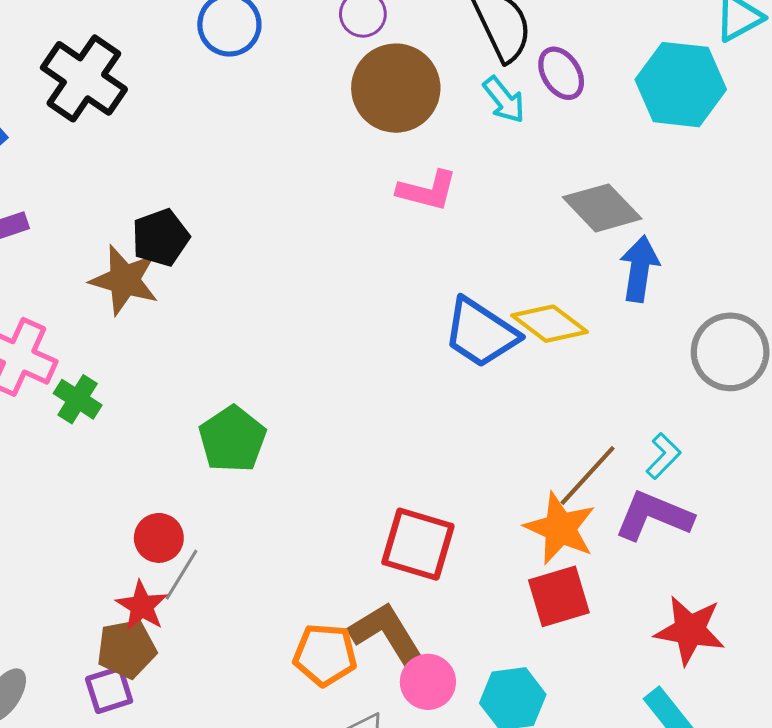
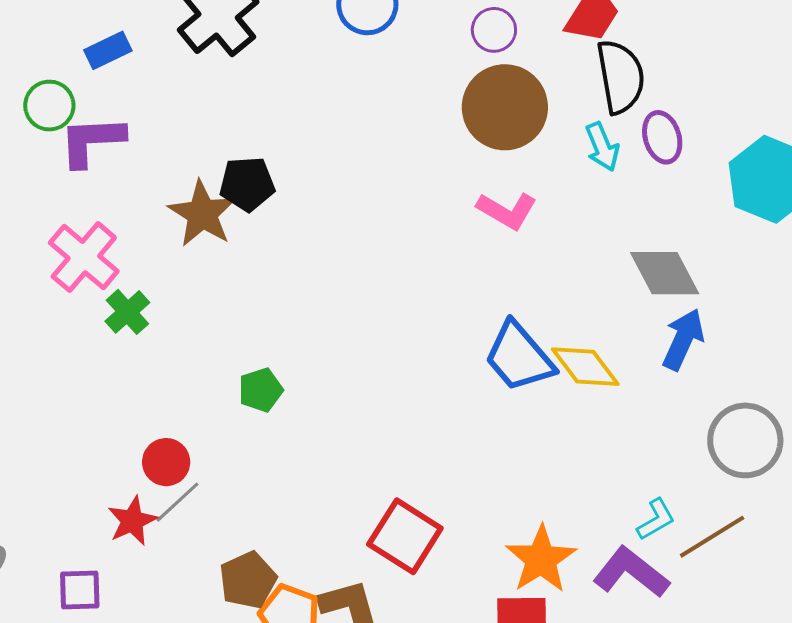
green pentagon: (232, 439) -> (261, 390), size x0.7
brown line: (588, 475) -> (712, 537), moved
brown pentagon: (127, 649) -> (248, 580), moved, turned -30

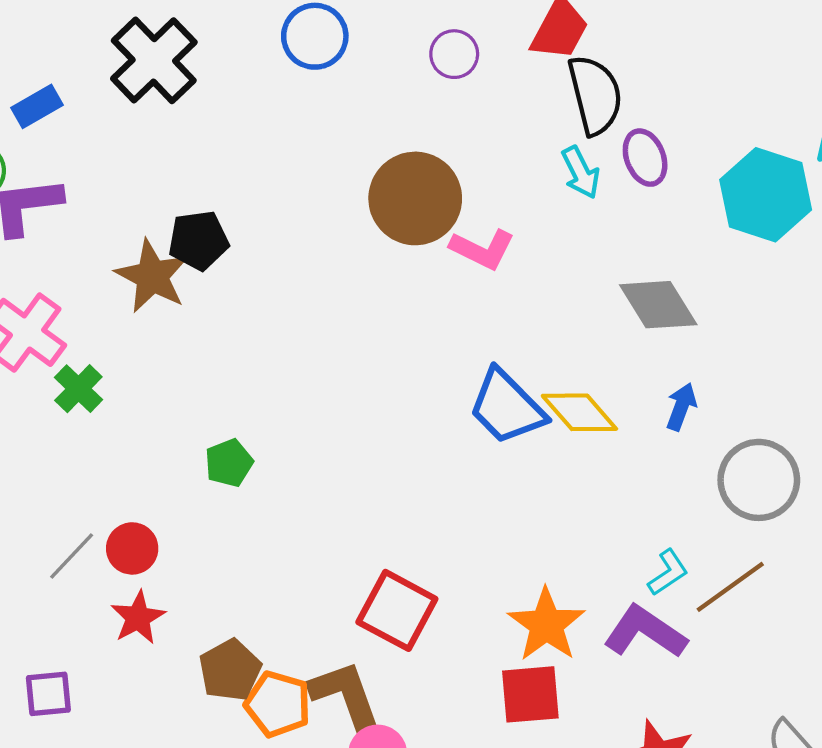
brown circle: (505, 107) -> (415, 198), moved
blue arrow: (683, 339) -> (681, 407), moved, size x0.7
gray line: (177, 502) -> (72, 556), moved
red star: (132, 521) -> (138, 618), moved

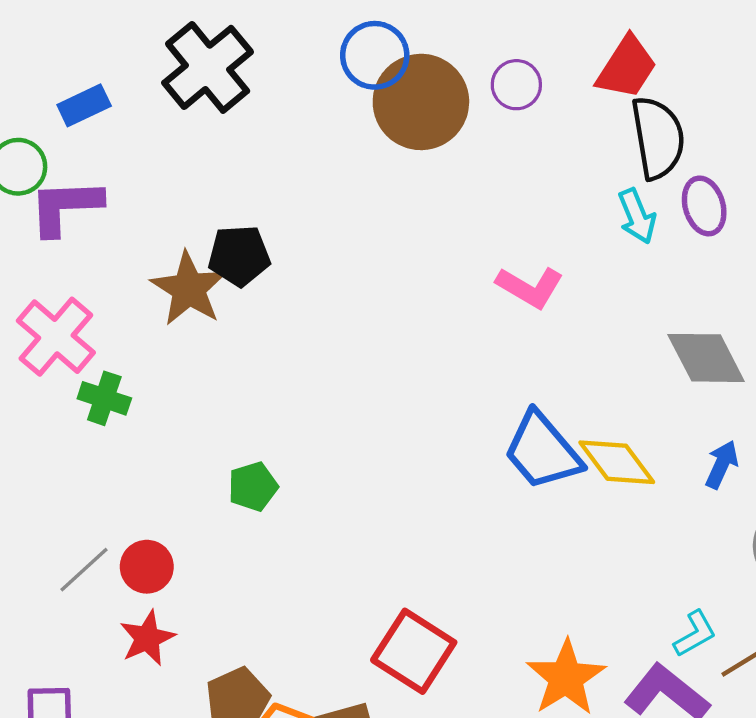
brown circle: (415, 198) -> (421, 102), moved
green cross: (78, 389) -> (104, 398), turned -30

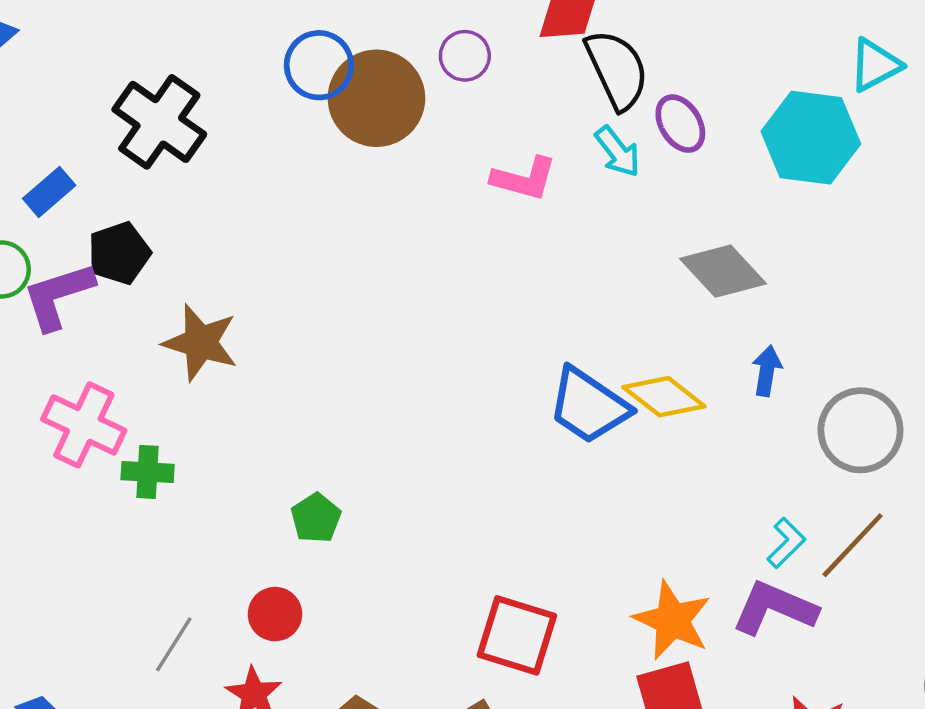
black pentagon: (239, 256) -> (119, 253), moved
pink L-shape: (530, 287) -> (524, 179), moved
red circle: (147, 567) -> (275, 614), moved

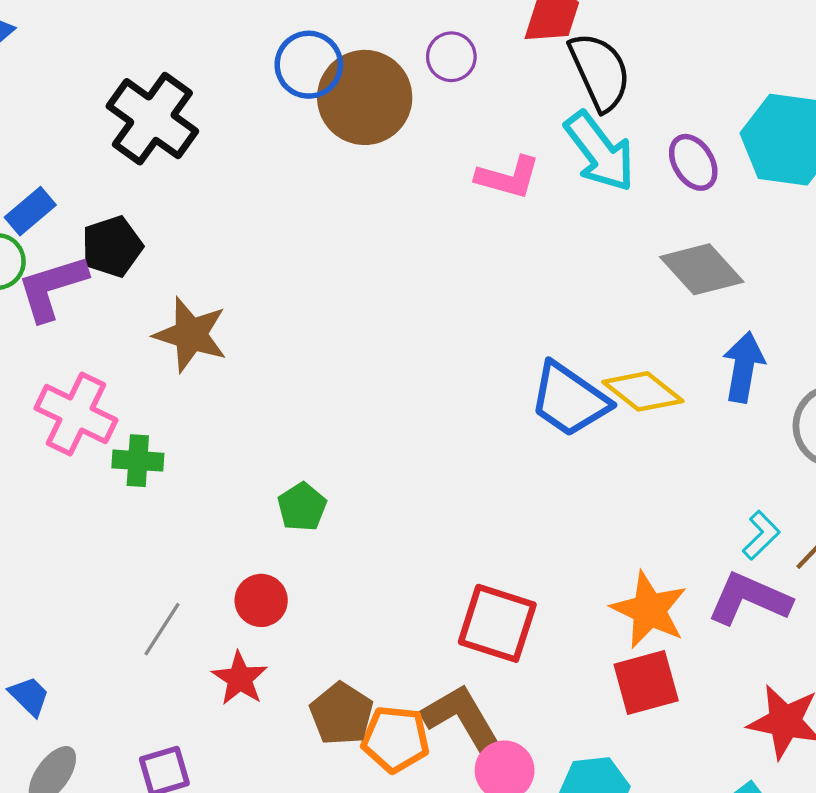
purple ellipse: (680, 124) -> (693, 162), moved
cyan arrow: (618, 152) -> (600, 152), size x1.6
blue rectangle: (49, 192) -> (30, 211), moved
blue arrow: (767, 371) -> (744, 367), size x1.4

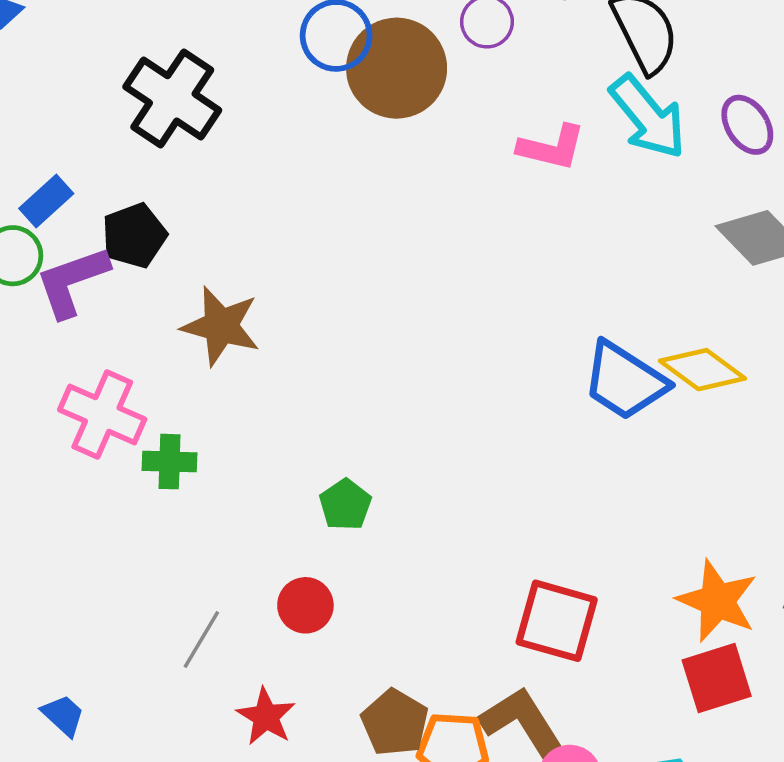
red star: (240, 678) -> (266, 717), moved

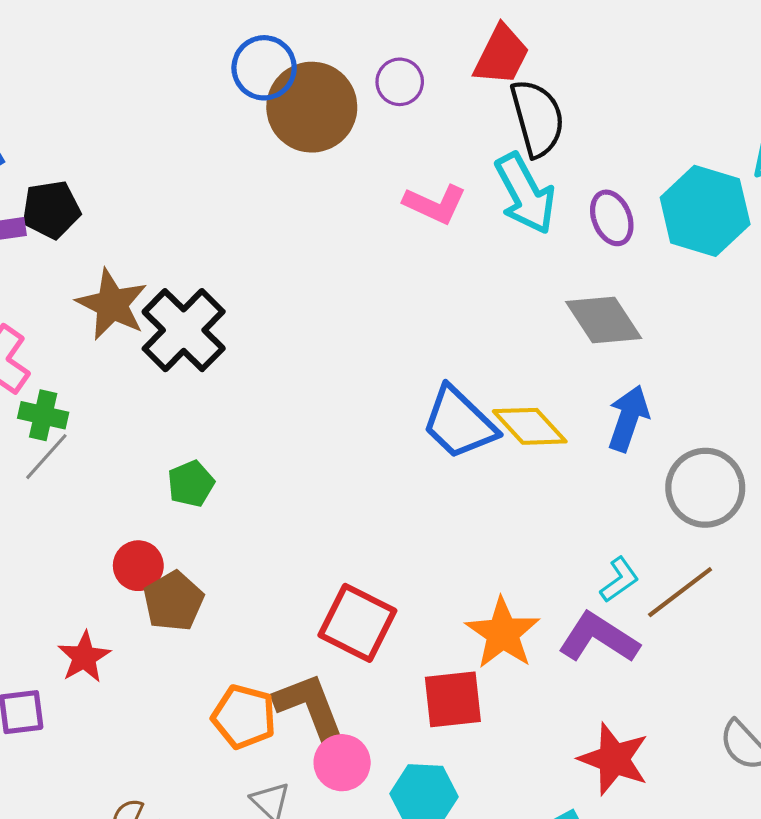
black cross: (172, 98) -> (184, 330), moved
gray line: (201, 639) -> (46, 457), moved
red square: (717, 678) -> (453, 699), moved
brown pentagon: (395, 723) -> (174, 601), moved

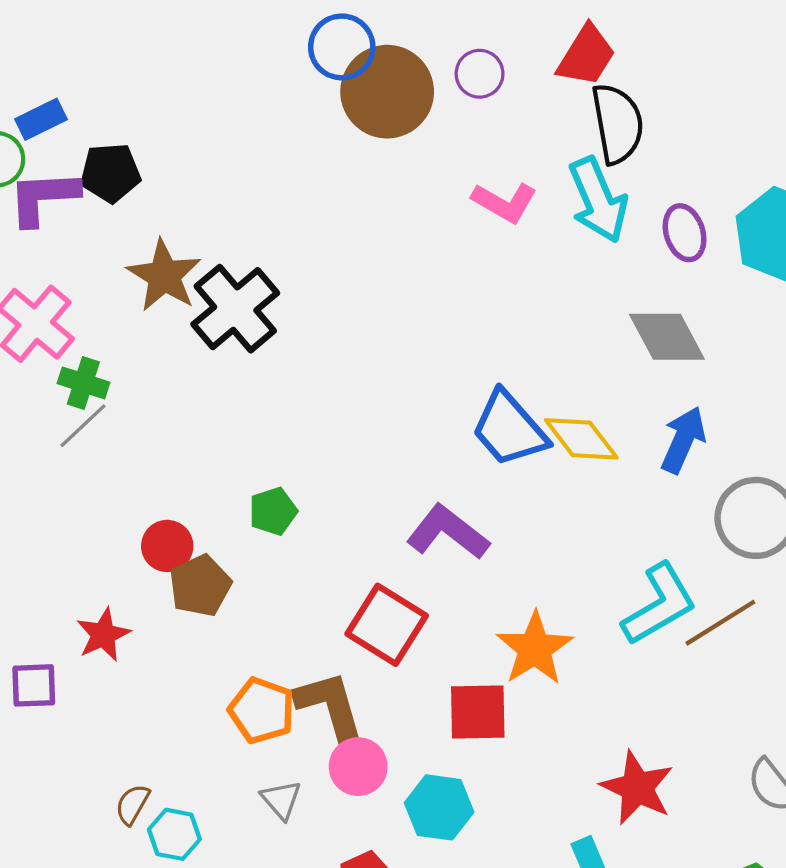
green pentagon: (191, 484) -> (273, 511), moved
cyan L-shape: (619, 580) -> (659, 604), size x1.8
purple L-shape: (599, 638) -> (448, 532), moved

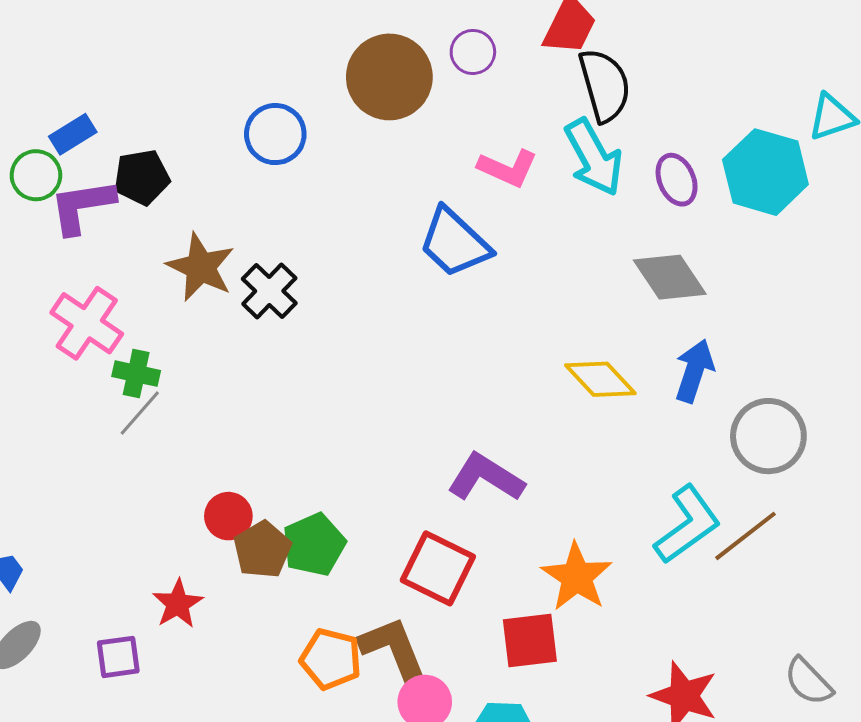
blue circle: (342, 47) -> (275, 134), moved
black cross: (235, 309) -> (269, 291), size x0.7
blue trapezoid: (509, 429) -> (454, 243), moved
green pentagon: (273, 511) -> (314, 545), moved, size x1.4

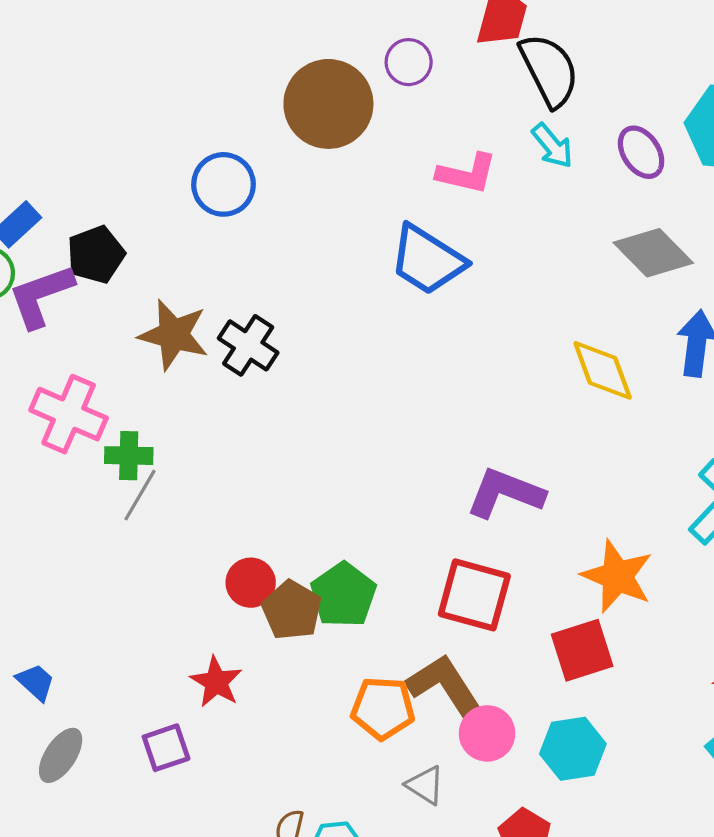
cyan arrow: (594, 157) -> (552, 146), size x0.6
yellow diamond: (600, 379) -> (603, 370), turned 34

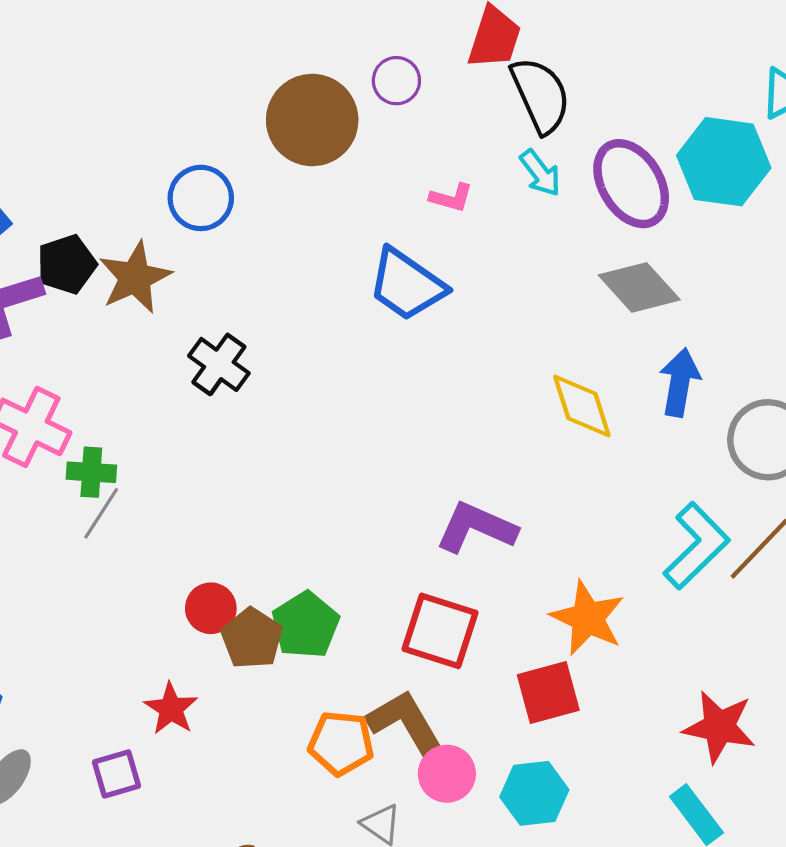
purple ellipse: (641, 152) -> (631, 184), size x1.6
pink L-shape: (467, 174) -> (451, 198), size x0.7
brown star: (174, 335) -> (135, 277), moved, turned 30

